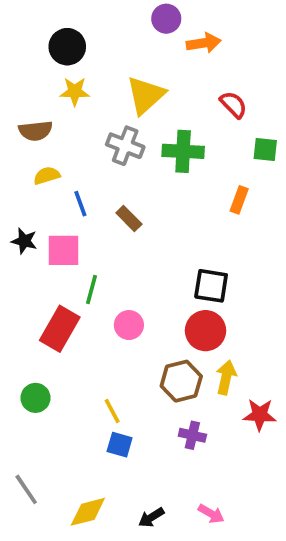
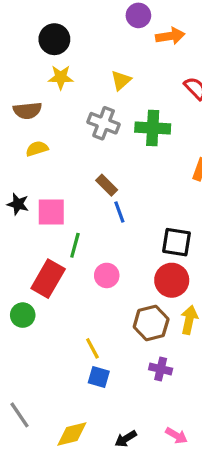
yellow triangle: (146, 95) -> (121, 80), size x0.6
blue line: (80, 204) -> (119, 212), moved
green circle: (35, 398) -> (23, 315), moved

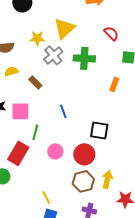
yellow star: (61, 77) -> (37, 38), moved
yellow triangle: (121, 80) -> (64, 28), size x1.6
gray cross: (104, 123) -> (53, 55), turned 30
brown rectangle: (107, 185) -> (35, 82), moved
red circle: (172, 280) -> (84, 154), moved

